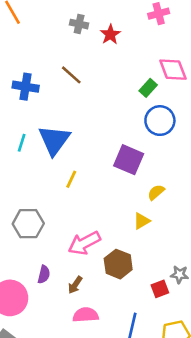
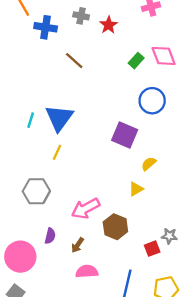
blue cross: (26, 87) -> (46, 27), moved
green rectangle: (148, 88) -> (136, 61), moved
yellow line: (71, 179) -> (57, 152), moved

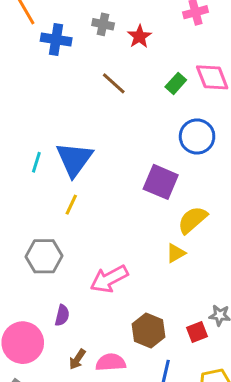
brown line: (74, 61) -> (114, 83), moved
yellow semicircle: (149, 164) -> (192, 220), size x1.5
brown hexagon: (115, 227) -> (149, 331), moved
brown arrow: (78, 245) -> (77, 359), moved

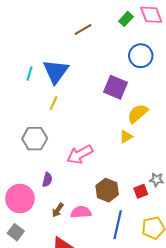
brown line: (114, 83) -> (83, 29), moved, turned -72

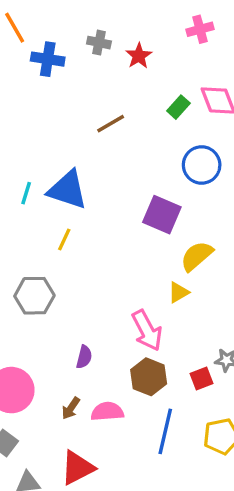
blue triangle: (56, 71) -> (68, 190), turned -48
pink arrow: (80, 154) -> (147, 330), moved, turned -90
purple semicircle: (47, 180) -> (84, 357), moved

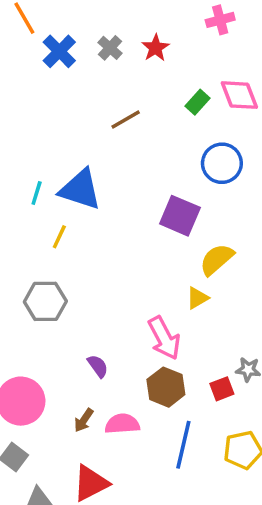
gray cross: (99, 43) -> (110, 48), moved, turned 30
blue cross: (48, 59) -> (59, 51), turned 36
yellow line: (64, 239) -> (59, 237), moved
purple semicircle: (84, 357) -> (98, 366), turned -50

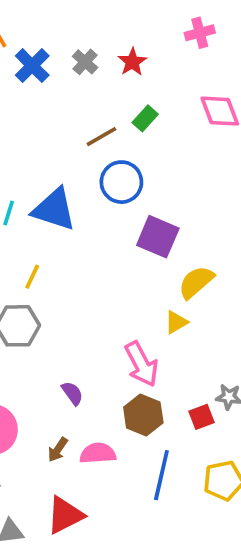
green rectangle: (197, 102) -> (145, 118), moved
blue circle: (222, 163) -> (121, 182), moved
yellow line: (59, 237) -> (32, 277), moved

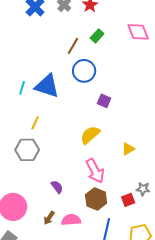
brown line: (101, 137) -> (73, 46), turned -30
purple square: (158, 237) -> (104, 101), size x0.6
yellow semicircle: (196, 282) -> (90, 135), moved
yellow triangle: (176, 322) -> (128, 149), moved

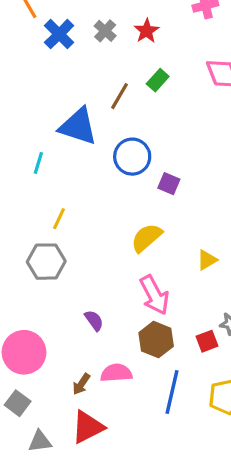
blue circle: (84, 71) -> (132, 157), moved
blue triangle: (47, 86) -> (78, 126), moved
brown arrow: (49, 218) -> (81, 384), moved

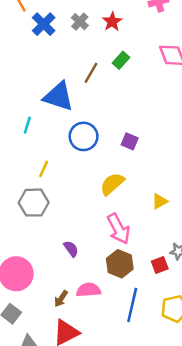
blue circle: (132, 157) -> (84, 136), moved

